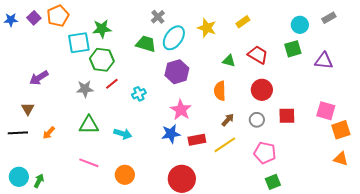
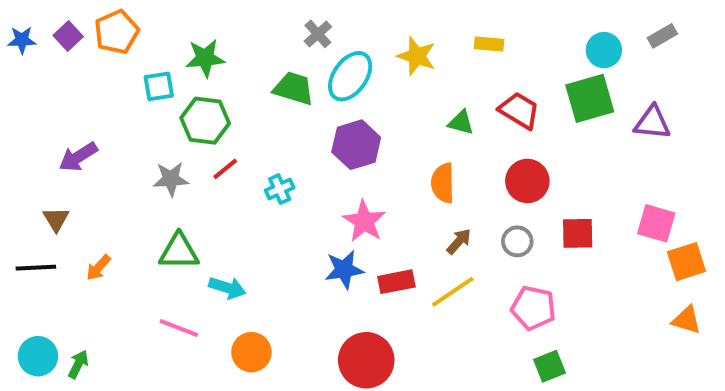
yellow rectangle: (243, 22) -> (489, 44), turned 40
cyan square: (79, 43) -> (159, 86), size x0.7
green square: (293, 49) -> (590, 98), size x1.4
cyan arrow: (123, 134) -> (227, 288), moved

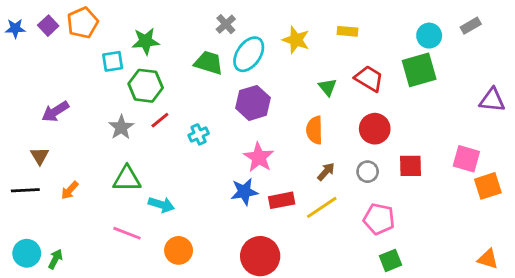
green triangle: (461, 123) -> (327, 87), turned 36
purple triangle: (652, 123) -> (492, 100), moved
gray star: (171, 179) -> (121, 127), turned -30
orange triangle: (686, 320) -> (488, 259), moved

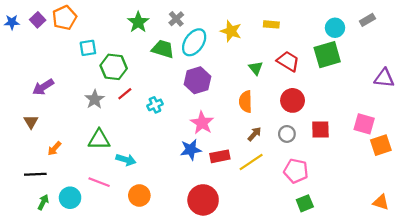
green star: (146, 41) -> (138, 22), moved, turned -30
black line: (25, 190) -> (35, 174), moved
cyan circle: (27, 253) -> (70, 198), moved

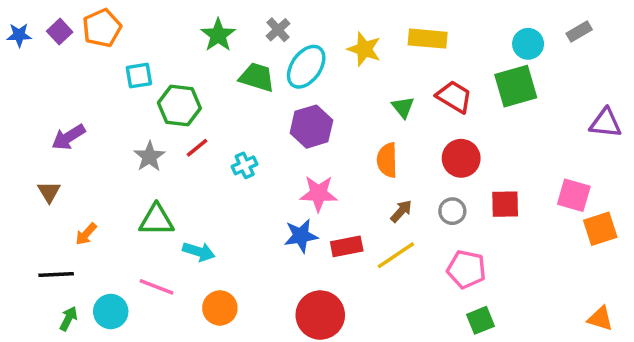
yellow rectangle: (271, 24) -> (428, 39), size x1.5
pink star: (202, 123) -> (318, 194), turned -30

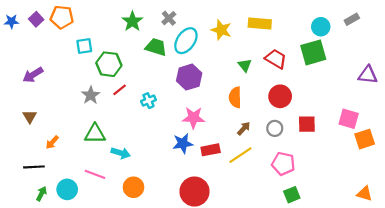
orange pentagon: (102, 28) -> (62, 17), turned 30
purple arrow: (68, 137) -> (33, 75), moved

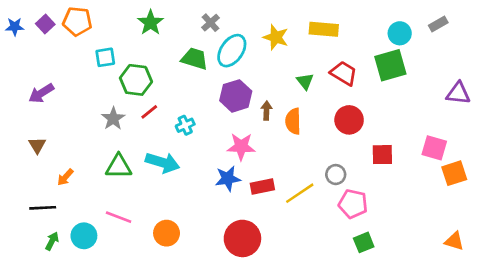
green star: (132, 21) -> (151, 23), moved
brown arrow: (244, 128) -> (266, 111), moved, turned -40
gray circle: (275, 128) -> (336, 175), moved
cyan arrow: (121, 153) -> (163, 163), moved, size x1.4

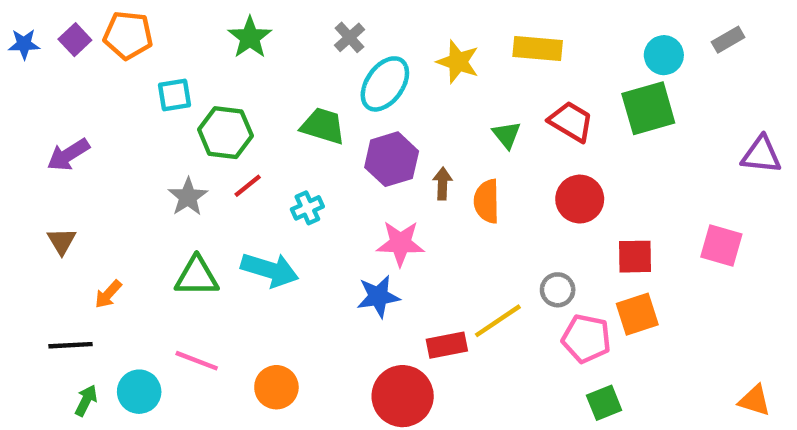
green trapezoid: (195, 59) -> (323, 126), moved
orange square: (454, 173) -> (637, 314), moved
red rectangle: (262, 187) -> (447, 345), moved

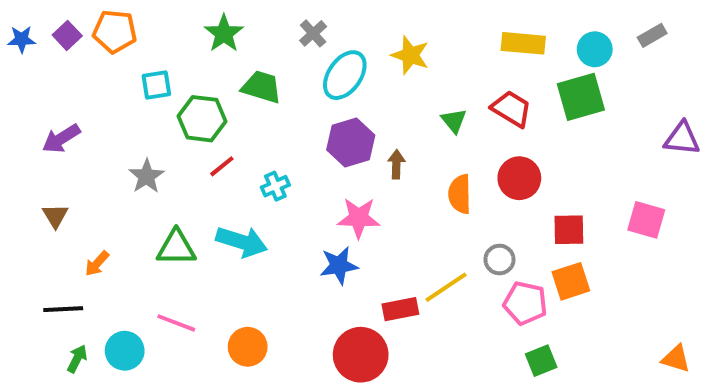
yellow rectangle: (538, 48) -> (523, 43), moved
green trapezoid: (323, 126) -> (262, 87), moved
gray star: (188, 197) -> (146, 176), moved
orange semicircle: (487, 201) -> (460, 194), moved

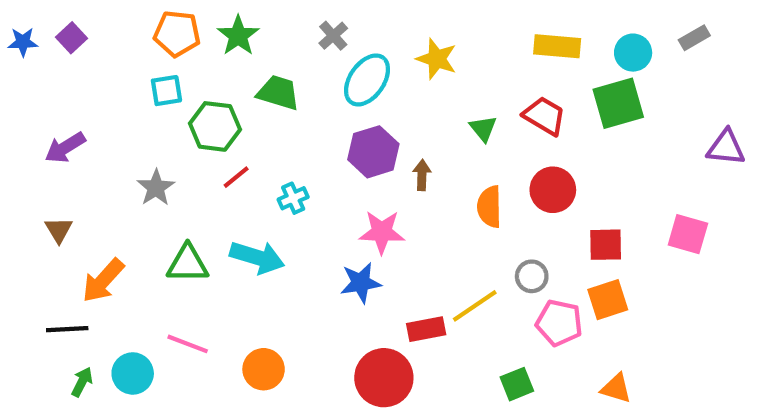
orange pentagon: (115, 31) -> (177, 34), moved
orange arrow: (97, 263) -> (103, 281), size x1.6
orange triangle: (676, 359) -> (616, 388), moved
green square: (541, 361) -> (517, 384), moved

